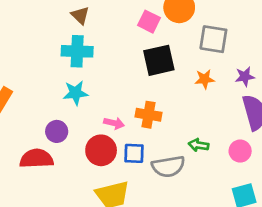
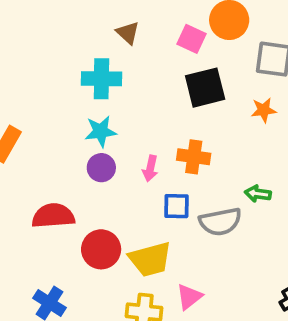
brown triangle: (80, 15) -> (128, 33), moved
pink arrow: (114, 123) -> (150, 169), turned 90
purple circle: (57, 131) -> (101, 168), moved
red circle: (101, 150) -> (101, 249), moved

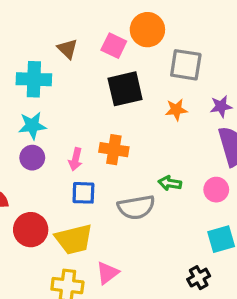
brown triangle: (128, 33) -> (67, 49), moved
blue square: (176, 206) -> (83, 193), moved

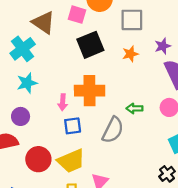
brown triangle: (67, 49) -> (43, 23), size x1.5
cyan cross: (34, 79) -> (23, 49), turned -30
orange cross: (114, 150) -> (90, 91), size x1.4
purple circle: (32, 158) -> (21, 116), moved
gray semicircle: (136, 207) -> (113, 130), turned -44

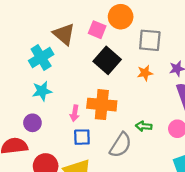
black square: (90, 45) -> (107, 60), turned -32

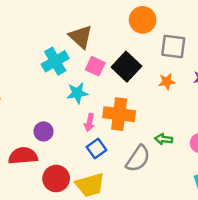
pink square: (97, 30) -> (95, 66), moved
cyan star: (42, 91) -> (77, 93), moved
blue square: (82, 137) -> (96, 149), turned -36

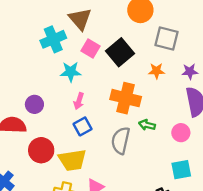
orange cross: (119, 114) -> (126, 98), moved
gray semicircle: (138, 159) -> (121, 140), turned 152

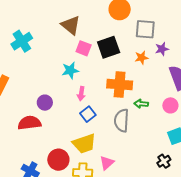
cyan cross: (53, 39) -> (22, 41), moved
black square: (120, 52) -> (109, 47), turned 30
purple star: (190, 72) -> (162, 49), moved
red circle: (41, 150) -> (58, 160), moved

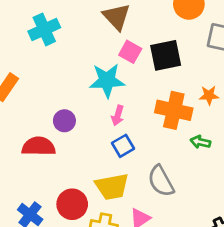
orange star: (142, 58) -> (209, 95), moved
cyan star: (70, 70) -> (107, 80), size x1.4
gray semicircle: (121, 120) -> (161, 181), moved, turned -40

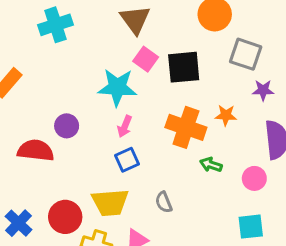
gray semicircle: (161, 181) -> (164, 202), size x0.6

